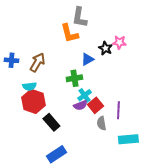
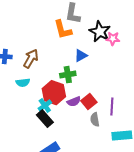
black star: (105, 48) -> (100, 32), moved, size x1.5
cyan cross: (84, 95) -> (45, 106), moved
red hexagon: (33, 101) -> (54, 93), moved

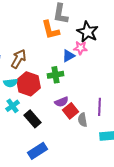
pink star: (113, 39) -> (80, 48), moved
red hexagon: (54, 93) -> (28, 84), moved
red square: (89, 102) -> (70, 111), moved
cyan cross: (45, 106) -> (12, 106), moved

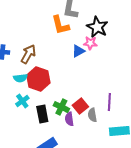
green cross: (56, 75) -> (61, 107), moved, turned 35
purple semicircle: (62, 102) -> (69, 119), moved, turned 104
black rectangle: (32, 119) -> (42, 114), turned 30

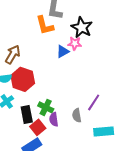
purple line: (109, 102) -> (94, 102), turned 30
red square: (80, 106) -> (38, 127), moved

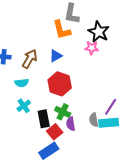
blue triangle: (63, 51) -> (56, 56), moved
red hexagon: (23, 79) -> (60, 84), moved
cyan rectangle: (104, 131) -> (109, 123), moved

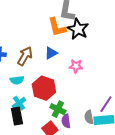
black star: (99, 32) -> (78, 29), moved
pink star: (92, 48) -> (76, 66), moved
red hexagon: (60, 84) -> (44, 88), moved
black rectangle: (44, 119) -> (17, 116), moved

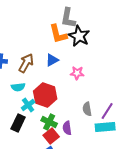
cyan cross: (19, 103) -> (28, 105), moved
green cross: (58, 109) -> (49, 122), moved
black rectangle: (17, 116) -> (18, 123), turned 36
gray semicircle: (89, 117) -> (87, 109), moved

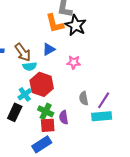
brown arrow: (26, 63) -> (23, 52), turned 114
cyan semicircle: (18, 87) -> (30, 66), moved
red square: (51, 136) -> (48, 125), turned 35

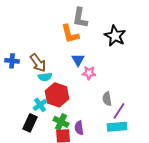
black star: (76, 25) -> (115, 36), moved
blue triangle: (49, 49) -> (78, 60), moved, turned -32
gray semicircle: (84, 98) -> (107, 99), moved

